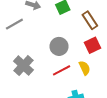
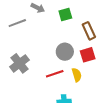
gray circle: (59, 46) -> (65, 52), moved

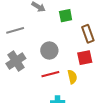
gray line: (17, 23) -> (15, 30), moved
gray circle: (65, 52) -> (49, 50), moved

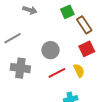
green square: (66, 16) -> (67, 12), moved
gray cross: (16, 61) -> (20, 68), turned -36

